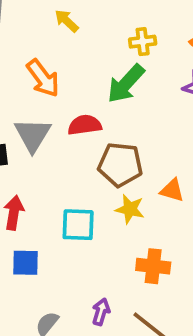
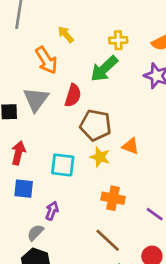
yellow arrow: (67, 21) -> (66, 35), moved
red semicircle: (85, 125) -> (73, 95), turned 110
purple arrow: (101, 312) -> (52, 211), moved

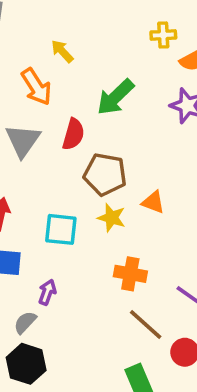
yellow cross: (118, 40) -> (163, 35), moved
brown line: (108, 240) -> (146, 325), moved

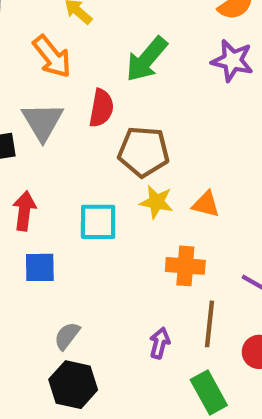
orange triangle: (153, 202) -> (206, 204), moved
purple arrow: (47, 292) -> (160, 343), moved
brown line: (146, 325) -> (209, 324), turned 60

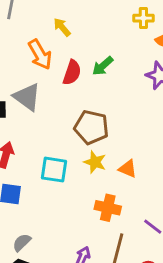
green arrow: (147, 59) -> (103, 66), size x0.7
red semicircle: (101, 108) -> (72, 73), moved
gray triangle: (43, 122) -> (27, 97), turned -32

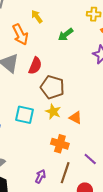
green arrow: (103, 66) -> (66, 35), moved
red semicircle: (72, 73) -> (35, 66), moved

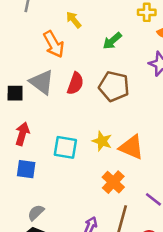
brown pentagon: (52, 87) -> (114, 86), moved
orange triangle: (76, 118) -> (131, 147), size x1.5
orange cross: (60, 144) -> (113, 182), turned 30

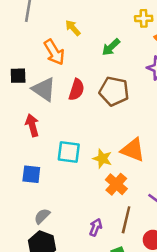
black square: (15, 93) -> (18, 76), moved
red arrow: (22, 134) -> (32, 125), moved, turned -30
yellow star: (102, 141) -> (102, 159), moved

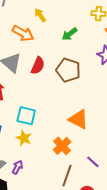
orange arrow: (54, 52) -> (23, 33), turned -35
yellow star: (102, 159) -> (24, 138), moved
purple arrow: (96, 227) -> (17, 167), moved

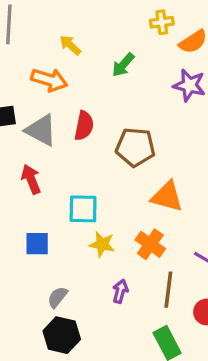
brown pentagon: (68, 70) -> (135, 147), moved
yellow star: (24, 138) -> (102, 244), moved
purple arrow: (17, 167) -> (120, 291), moved

